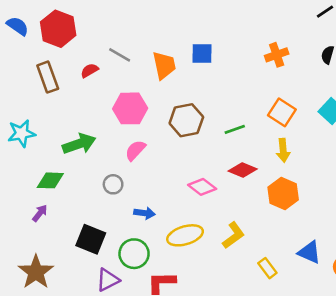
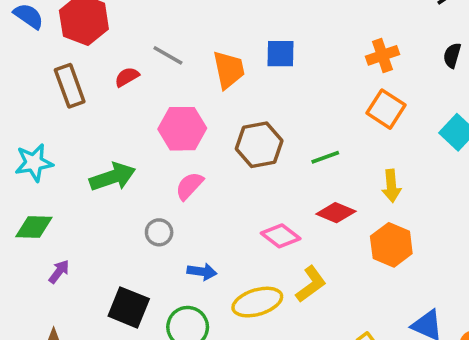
orange square: (282, 112) -> (386, 109), moved
green diamond: (50, 180) -> (34, 227), moved
yellow L-shape: (233, 235) -> (311, 284), moved

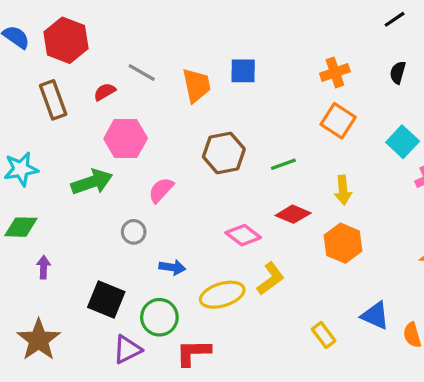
pink hexagon: (182, 129) -> (126, 138), moved
purple arrow: (59, 272) -> (43, 267), turned -35

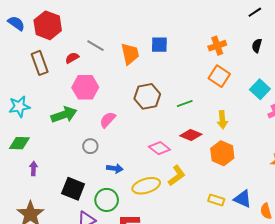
yellow rectangle: (324, 335) -> (216, 200), moved, turned -35

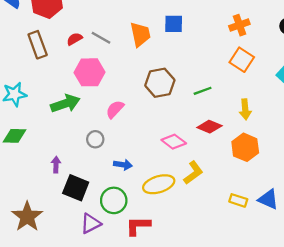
gray line: (95, 46) -> (101, 38), moved
purple arrow: (34, 168) -> (56, 165), moved

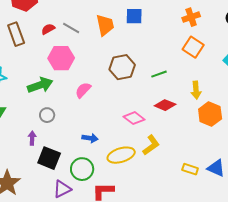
gray circle: (95, 139) -> (47, 115), moved
orange hexagon: (245, 147) -> (210, 114), moved

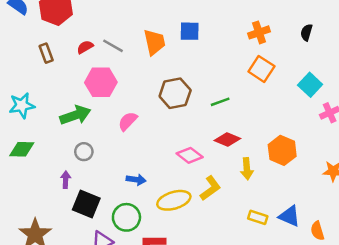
brown rectangle: (16, 34) -> (46, 53), size x0.7
yellow arrow: (196, 90) -> (247, 169), moved

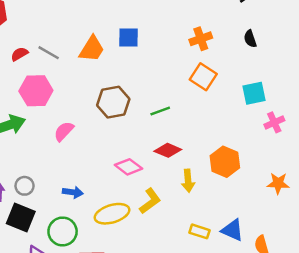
black semicircle: (306, 32) -> (250, 39), turned -35
orange trapezoid: (154, 42) -> (92, 49), turned 44
cyan square: (310, 85) -> (254, 93), turned 35
gray circle: (84, 152) -> (25, 186), moved

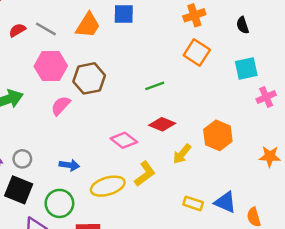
black semicircle: (250, 39) -> (243, 25), moved
pink hexagon: (36, 91) -> (51, 66), moved
brown hexagon: (113, 102) -> (89, 78), moved
yellow arrow: (188, 181) -> (182, 154), turned 45

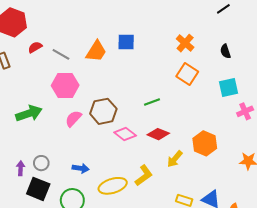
orange cross: (194, 15) -> (185, 43), turned -30
red semicircle: (17, 30) -> (35, 47), moved
brown hexagon: (89, 78) -> (103, 111), moved
pink diamond: (124, 140) -> (125, 134), moved

